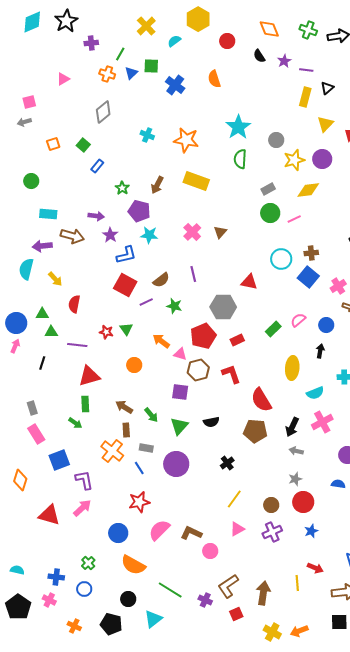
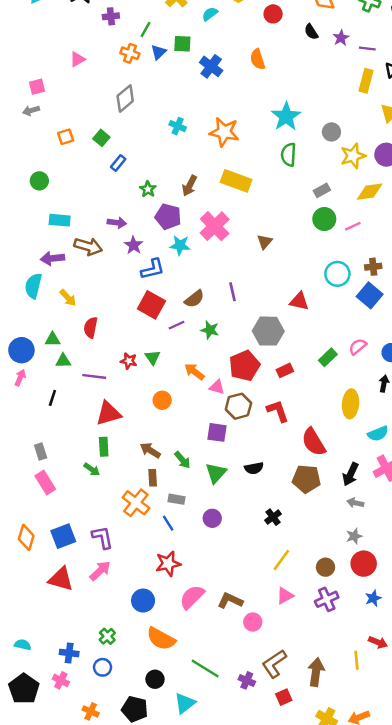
pink cross: (192, 232) -> (215, 226), moved, size x1.4
blue square: (59, 460) -> (63, 536), moved
purple circle: (176, 464) -> (212, 518), size x0.6

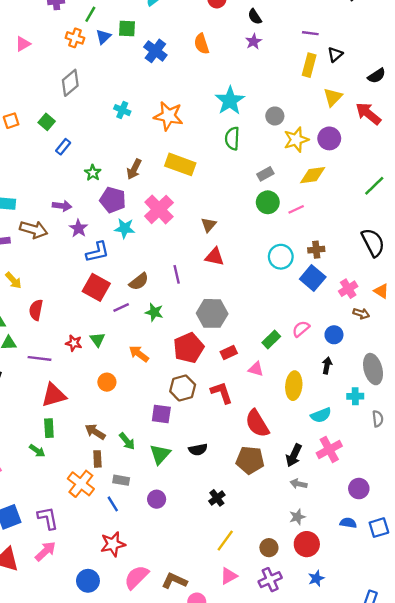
purple star: (341, 38) -> (254, 41), moved
red triangle: (299, 301) -> (215, 257), moved
pink triangle: (217, 387) -> (256, 369), moved

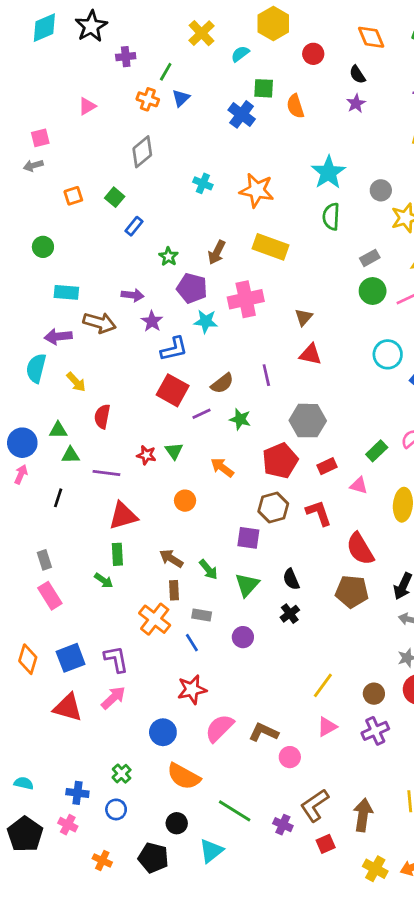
green square: (127, 28) -> (264, 88), moved
pink cross: (159, 209) -> (246, 299), turned 32
black semicircle: (198, 449) -> (291, 579), turned 78
black cross: (217, 498) -> (290, 614), moved

